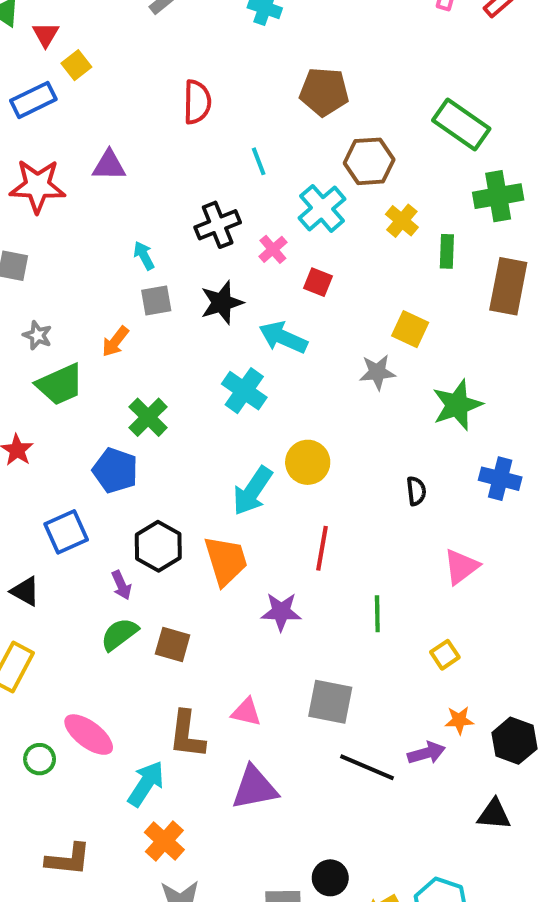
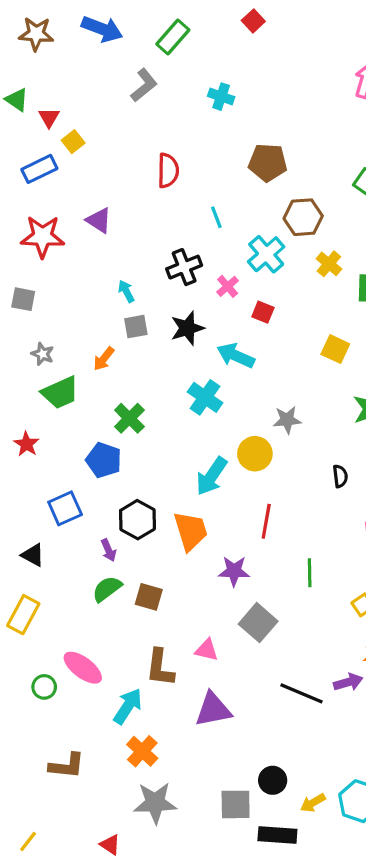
purple triangle: (109, 165) -> (99, 220), turned 32
gray star: (377, 372) -> (287, 420), moved
gray square: (330, 702) -> (258, 623), moved, turned 30

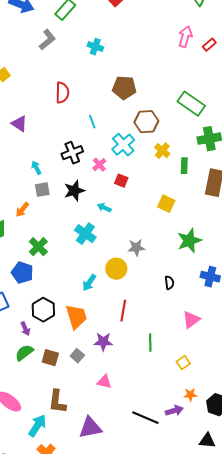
cyan arrow: (236, 356) -> (104, 208), size x0.6
cyan arrow: (211, 476) -> (89, 283), size x0.7
gray square: (258, 623) -> (77, 356), moved, size x0.6
pink triangle: (207, 650) -> (104, 382), moved

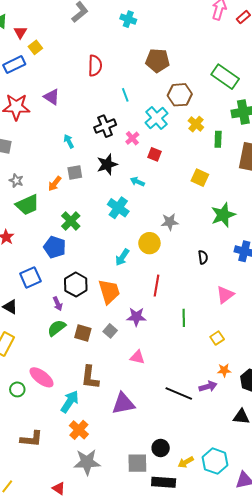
gray square: (42, 190) -> (75, 173), moved

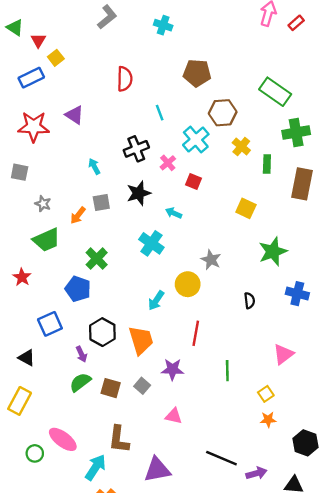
gray star: (16, 181) -> (43, 204), moved
gray star: (170, 222) -> (211, 260), turned 30
pink triangle: (225, 295) -> (283, 354), moved
orange star: (224, 370) -> (268, 420), moved
purple arrow: (208, 386) -> (256, 473), moved

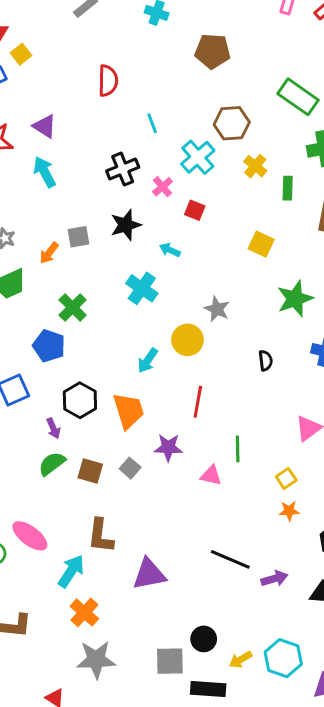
brown pentagon: (197, 73) -> (213, 51), moved
cyan arrow: (94, 166) -> (45, 172), moved, size x1.5
pink triangle: (174, 416) -> (211, 475), moved

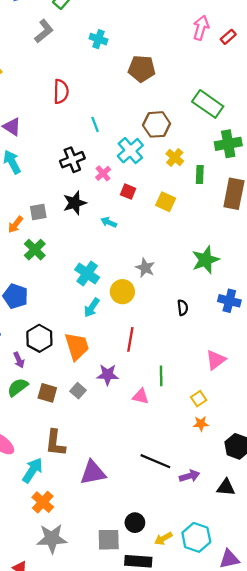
yellow square: (261, 244) -> (166, 202), moved
cyan cross: (142, 288) -> (87, 273), moved
green cross: (73, 307) -> (35, 250), moved

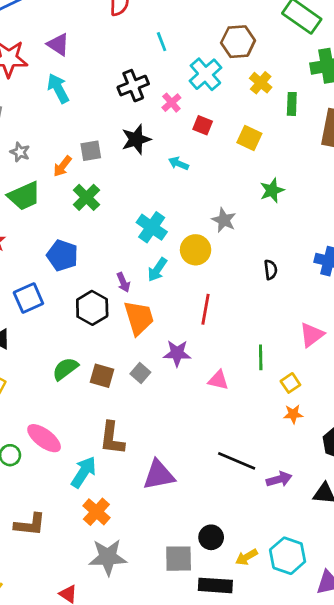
green star: (205, 260) -> (272, 190), moved, size x0.7
purple arrow: (19, 360) -> (123, 282), moved
green line: (161, 376) -> (261, 357), moved

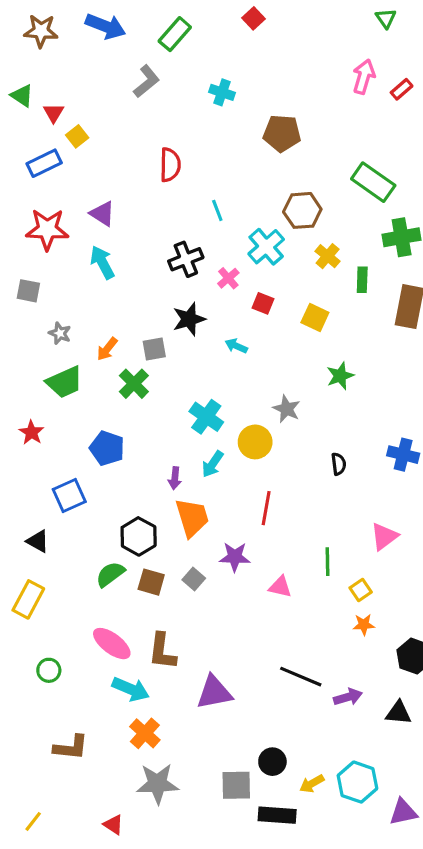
gray square: (91, 151) -> (154, 349), moved
purple arrow: (123, 282) -> (175, 478), turned 30
black hexagon: (92, 308) -> (139, 536), moved
pink ellipse: (44, 438) -> (112, 644), moved
cyan arrow: (84, 472) -> (131, 689), turned 80

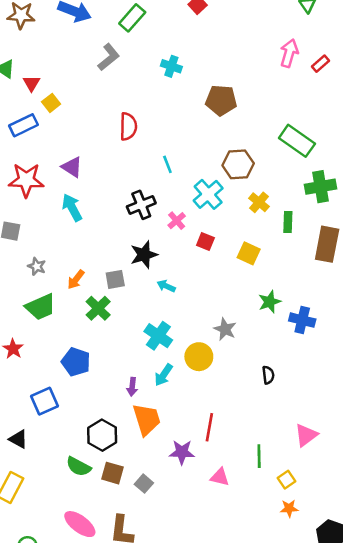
cyan arrow: (236, 346) -> (166, 286), moved
blue cross: (403, 455) -> (302, 320), moved
red line: (266, 508) -> (209, 427), moved
green semicircle: (110, 574) -> (79, 467), turned -115
gray square: (194, 579) -> (144, 484), moved

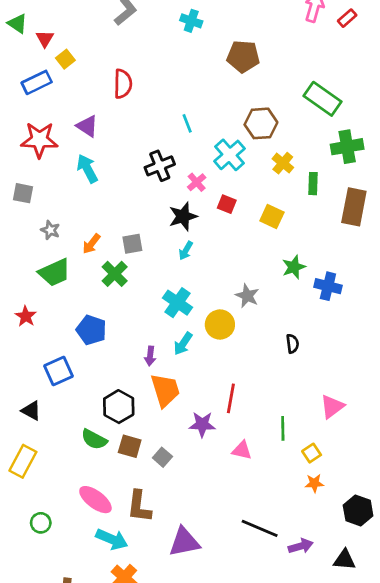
red semicircle: (128, 126) -> (123, 84), moved
black star: (144, 255) -> (183, 216), moved
cyan arrow: (166, 286) -> (186, 251), turned -84

